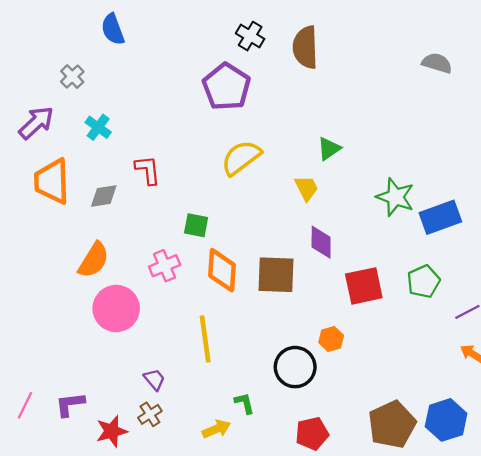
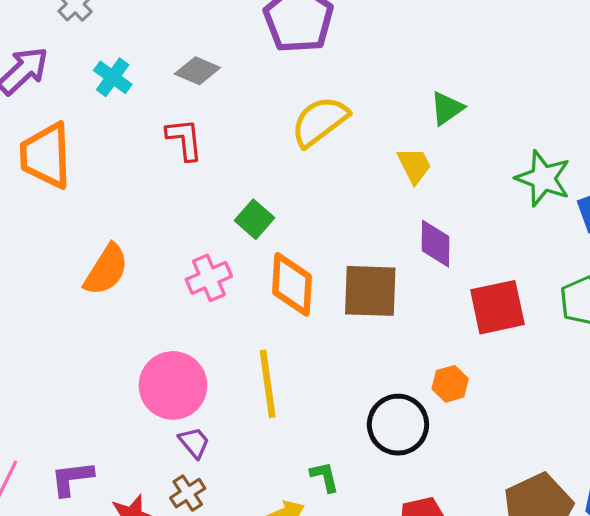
gray diamond: (104, 196) -> (197, 71), moved, turned 32
green square: (196, 225) -> (255, 219), turned 30
pink circle: (116, 309) -> (173, 385), moved

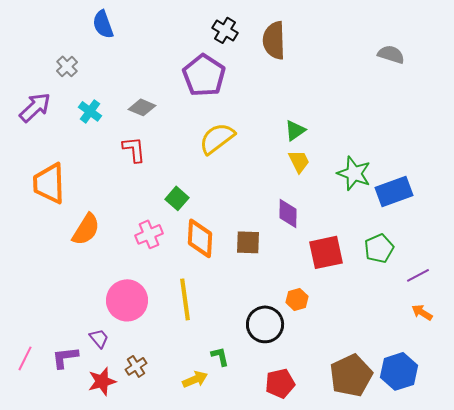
orange trapezoid: (46, 156) -> (49, 183), moved
yellow trapezoid: (414, 165) -> (299, 161), moved
brown square: (370, 291) -> (248, 242), size x0.7
purple trapezoid: (194, 443) -> (99, 338), moved

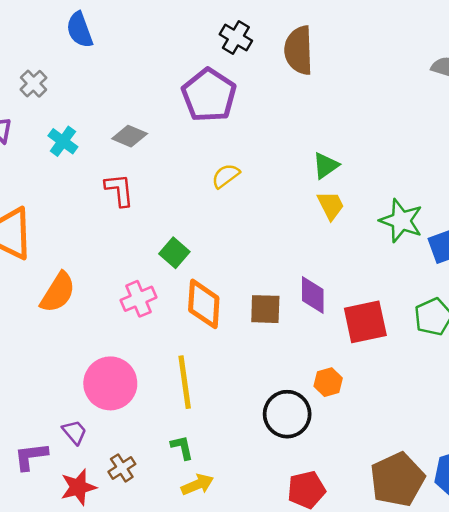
yellow semicircle: (217, 138) -> (226, 176), size x0.6
purple diamond: (288, 213) -> (313, 295), moved
green L-shape: (220, 356) -> (182, 447), moved

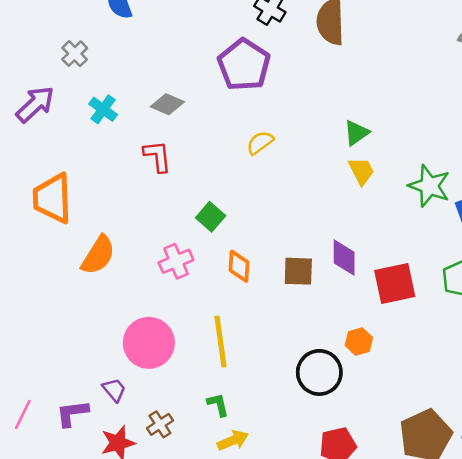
orange diamond: (204, 304) -> (239, 266), size x0.7

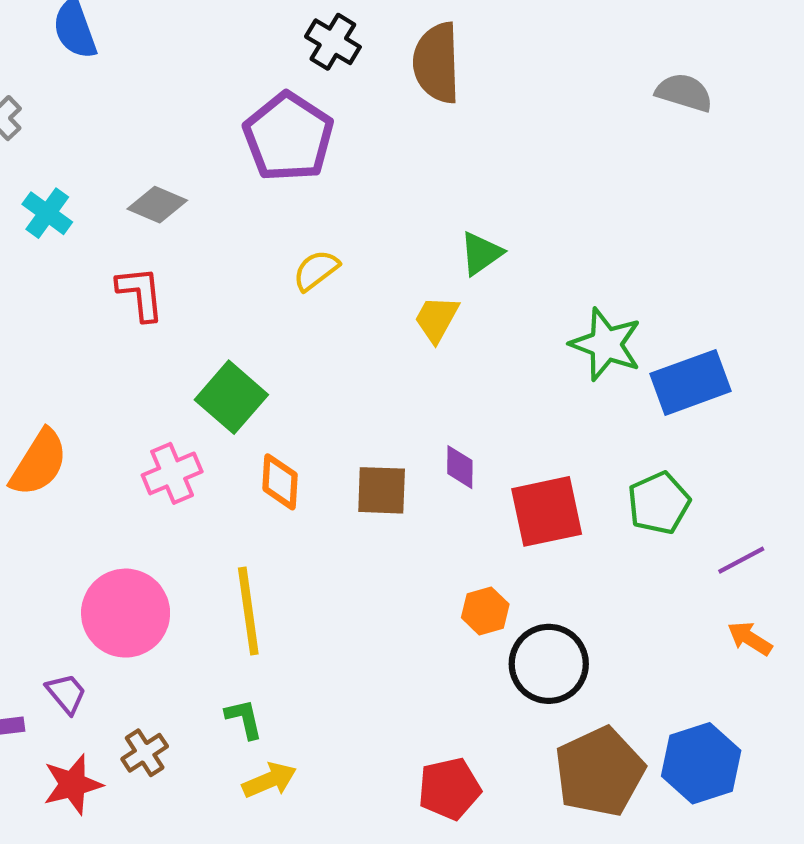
yellow trapezoid: (361, 171) -> (437, 319), moved, turned -124
green square: (211, 217) -> (231, 397), size x1.4
purple diamond: (344, 258) -> (460, 467), size x0.7
black circle: (319, 372) -> (549, 664), moved

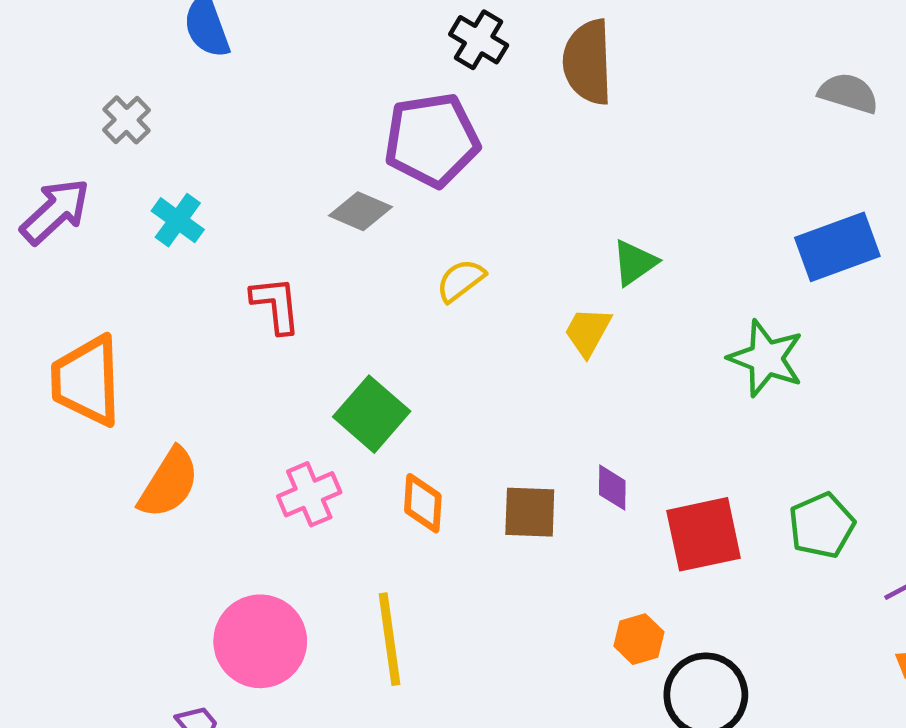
purple pentagon: (288, 137) -> (432, 140), turned 30
gray diamond: (157, 205) -> (360, 211), moved
blue rectangle: (691, 382) -> (837, 247), moved

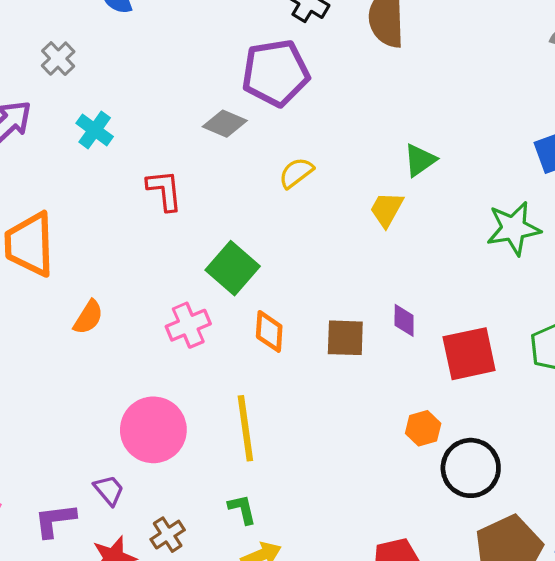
green star: (766, 358) -> (514, 228), turned -30
orange semicircle: (169, 483) -> (88, 317), size x0.7

